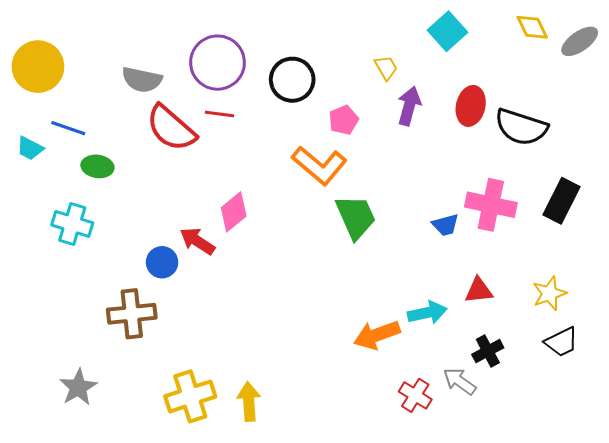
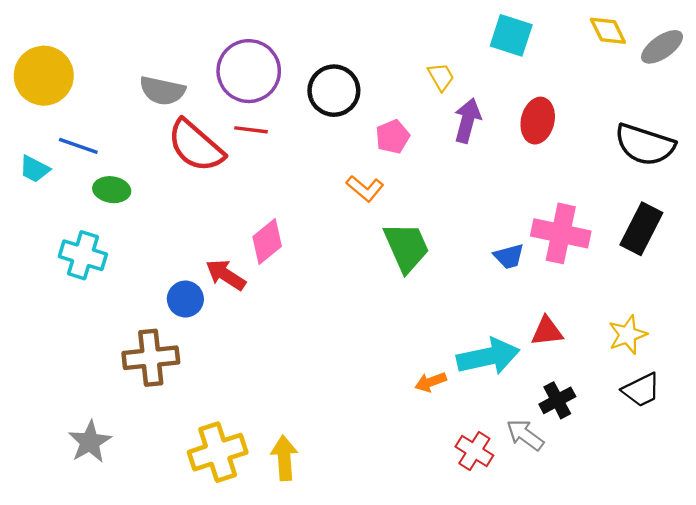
cyan square: (447, 31) -> (511, 35), turned -30
black semicircle: (521, 127) -> (645, 145), moved
orange L-shape: (319, 165) -> (365, 188), size x0.6
cyan arrow: (427, 313) -> (488, 357), size x1.4
orange arrow: (377, 335) -> (431, 382), size x0.6

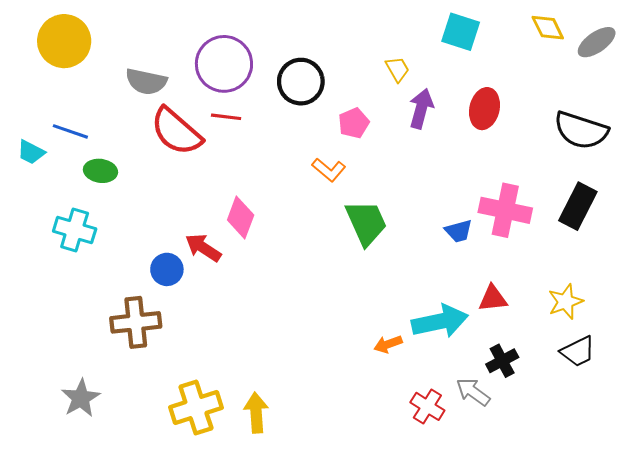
yellow circle: (44, 76) -> (64, 41), moved
pink diamond: (267, 241) -> (241, 218), turned -30

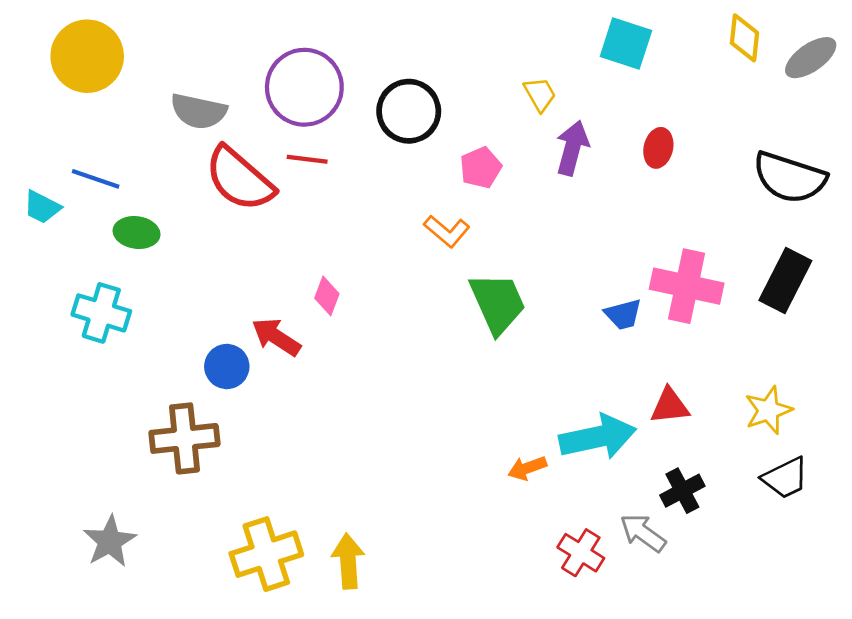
yellow diamond: (548, 28) -> (744, 38), turned 32
red ellipse: (485, 109) -> (658, 148), size x0.7
pink diamond: (241, 218) -> (327, 296), size x0.7

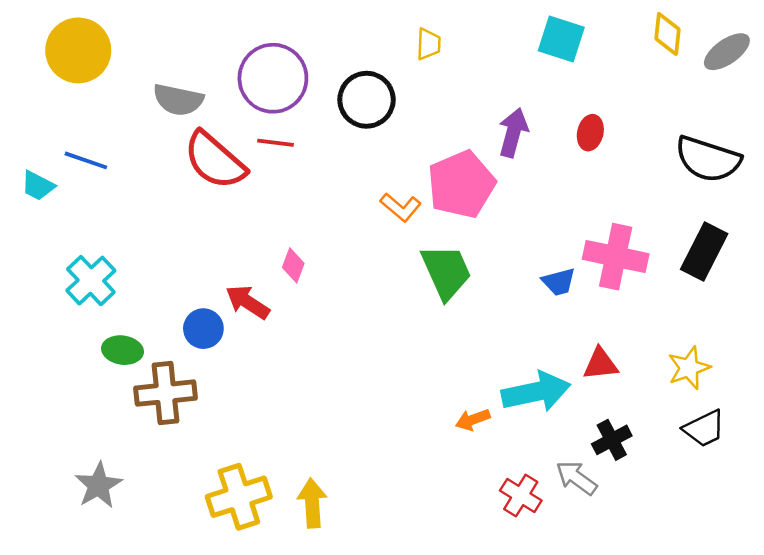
yellow trapezoid: (540, 94) -> (428, 44), moved, turned 32
pink pentagon: (481, 168) -> (461, 184), moved, size x1.8
green ellipse: (137, 233) -> (122, 350), moved
cyan cross: (101, 313) -> (91, 281), turned 30

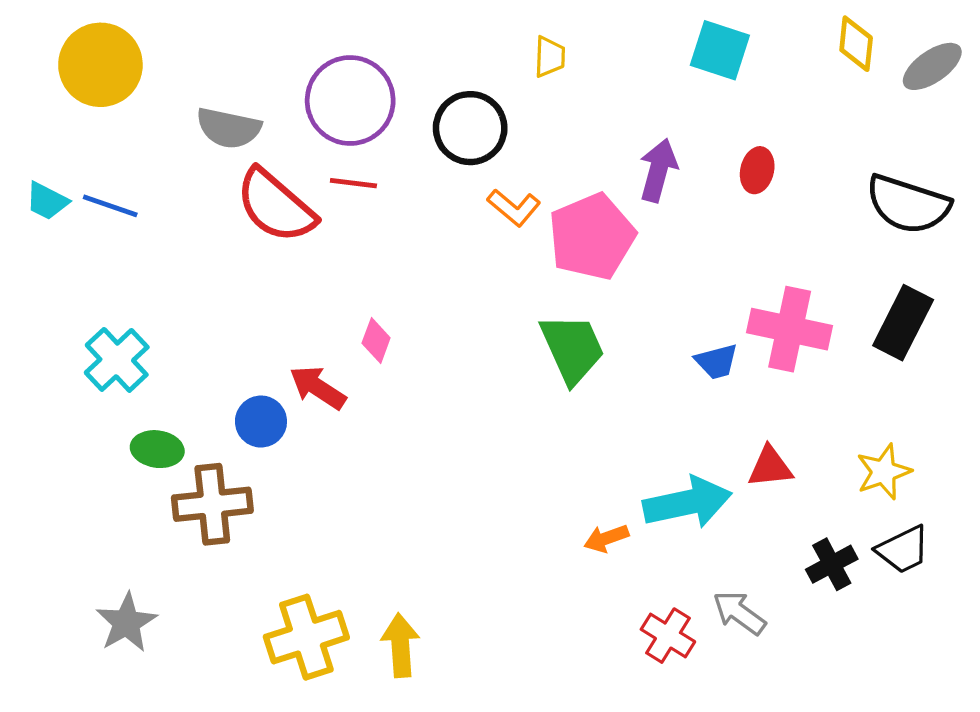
cyan trapezoid: (38, 186) -> (47, 201), moved
orange L-shape: (401, 207) -> (514, 207), moved
black cross: (612, 440) -> (832, 564), moved

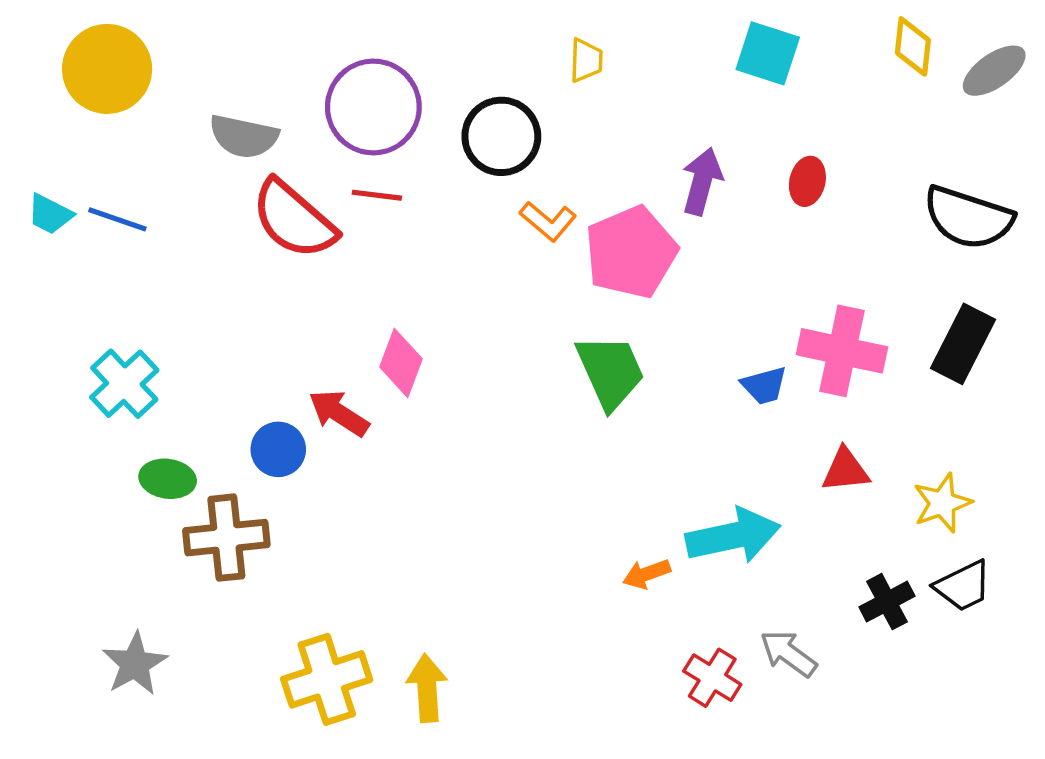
pink diamond: (376, 340) -> (401, 363), size x1.4
red triangle: (770, 467) -> (845, 470), moved

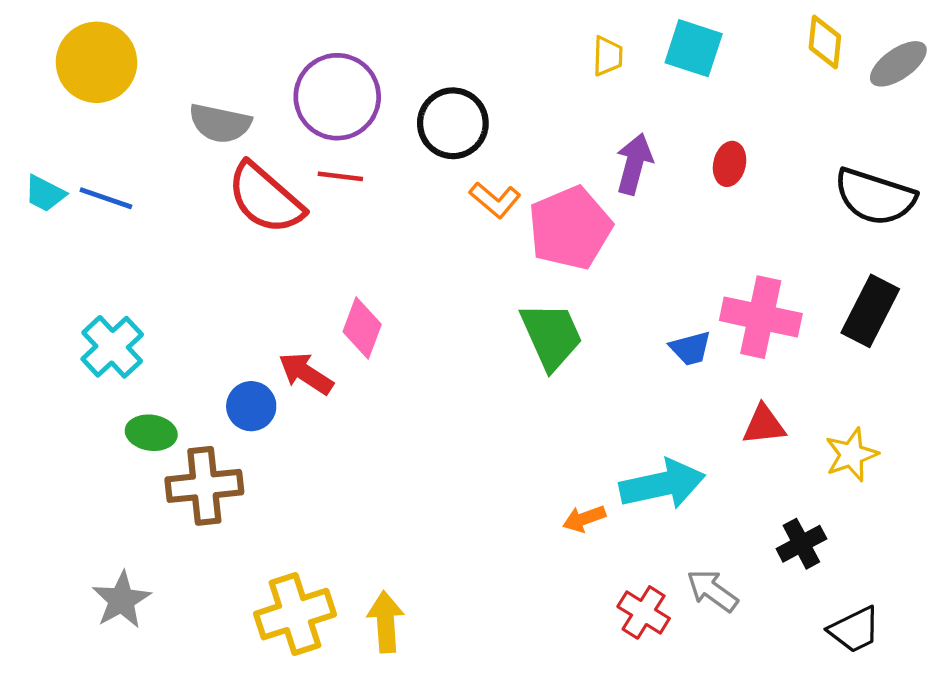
yellow trapezoid: (586, 60) -> (608, 56), moved
black trapezoid: (963, 586) -> (855, 630), moved

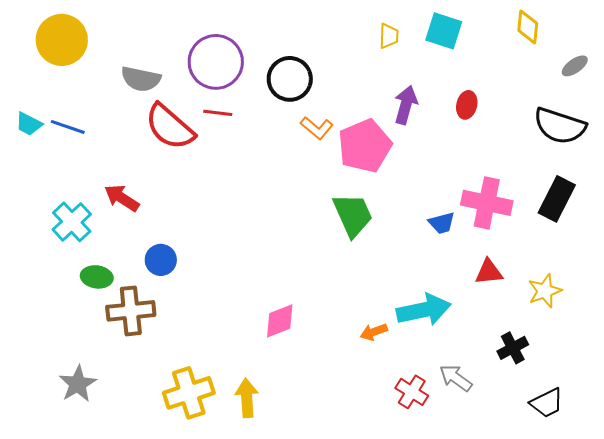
gray ellipse: (898, 64) -> (575, 66), moved, size x0.7
pink diamond: (362, 328) -> (280, 321), moved, turned 48
red arrow: (306, 373) -> (122, 198), moved

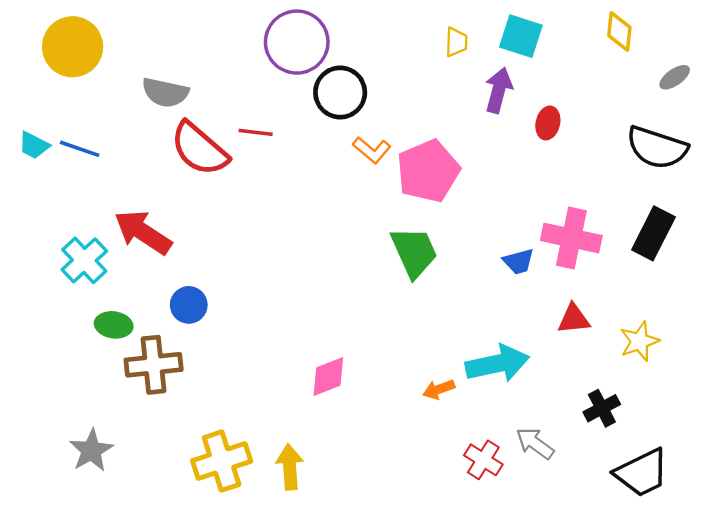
purple circle: (216, 62) -> (297, 42), moved
purple arrow: (406, 105) -> (499, 90), moved
red arrow: (122, 198) -> (143, 232), size x1.4
black trapezoid: (547, 403) -> (642, 473), size x1.4

